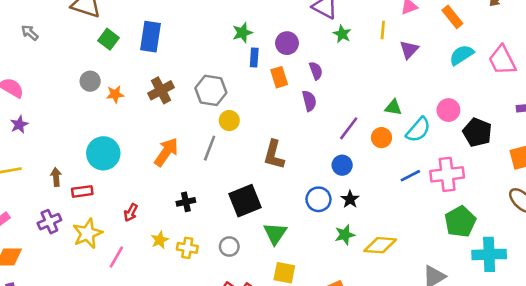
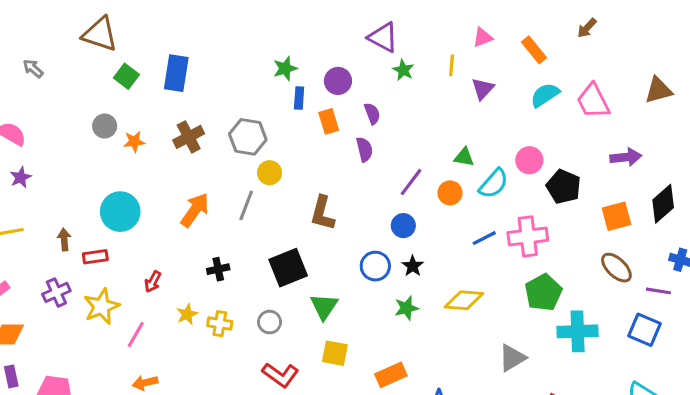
yellow diamond: (380, 245) -> (464, 300), moved

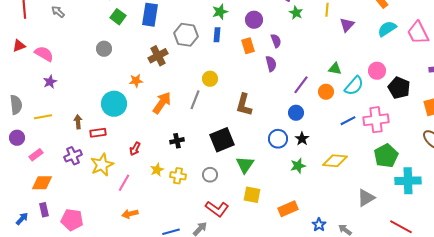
blue rectangle: (299, 98) -> (217, 35), moved
gray hexagon: (248, 137) -> (186, 35), moved
orange star: (134, 142) -> (136, 81), moved

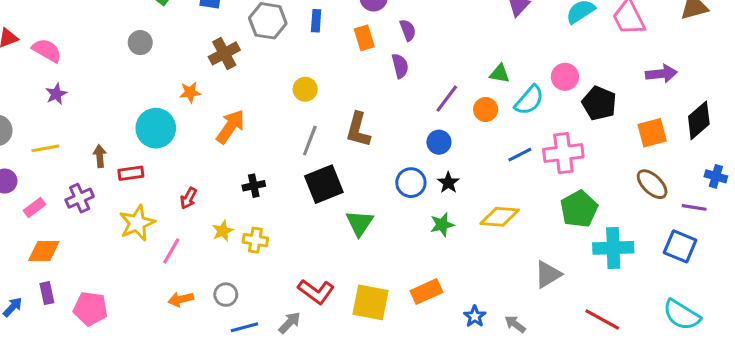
gray line: (195, 100) -> (310, 141), moved
purple cross: (73, 156) -> (80, 198), moved
gray circle: (210, 175) -> (226, 295), moved
yellow square: (252, 195) -> (370, 302), moved, size x1.4

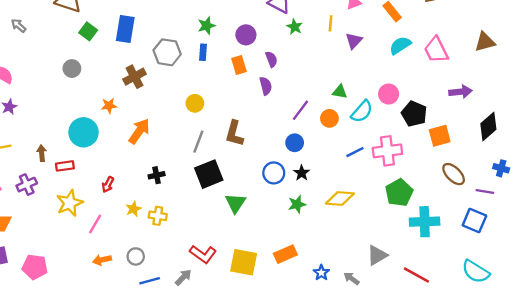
orange square: (652, 133) -> (440, 136), moved
gray triangle: (548, 274) -> (377, 255), moved

